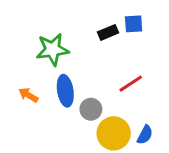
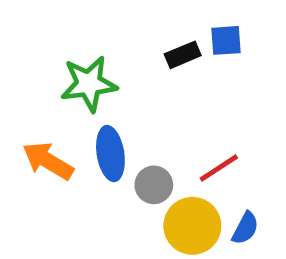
red line: (131, 84) -> (219, 168), moved
orange arrow: (28, 95) -> (48, 161), size x1.5

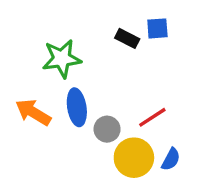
black rectangle: (183, 55) -> (127, 38), turned 50

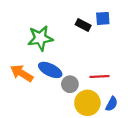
blue ellipse: (77, 107) -> (50, 70), turned -55
red line: (152, 117) -> (100, 77), turned 30

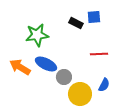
red line: (100, 77) -> (99, 54), moved
blue semicircle: (112, 104) -> (104, 85), moved

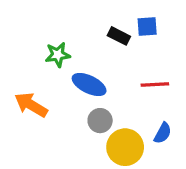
green star: (37, 35) -> (58, 55), size x0.7
blue ellipse: (46, 64) -> (89, 84), moved

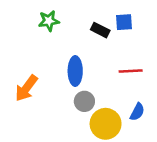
green star: (58, 55) -> (49, 21), moved
blue ellipse: (89, 84) -> (75, 71), turned 64
orange arrow: (31, 105) -> (26, 88), turned -84

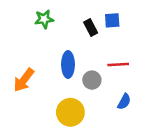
black rectangle: (100, 30) -> (91, 27), turned 35
gray circle: (84, 101) -> (92, 80), moved
yellow circle: (106, 124) -> (70, 112), moved

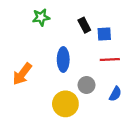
blue square: (112, 20) -> (104, 34), moved
gray circle: (92, 80) -> (87, 85), moved

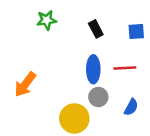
blue square: (104, 34) -> (136, 31), moved
blue ellipse: (63, 60) -> (93, 69), moved

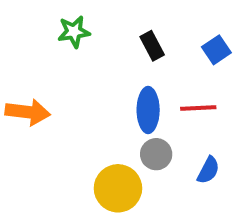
blue square: (136, 31) -> (216, 50), turned -30
orange arrow: (25, 84) -> (28, 112), moved, turned -120

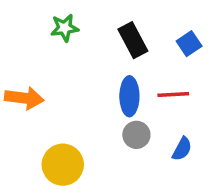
black rectangle: (152, 46) -> (133, 40), size x1.4
yellow circle: (118, 188) -> (63, 165), moved

